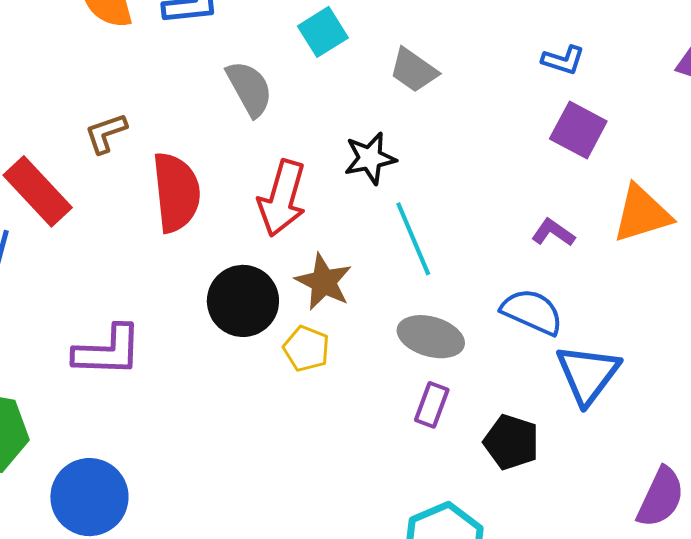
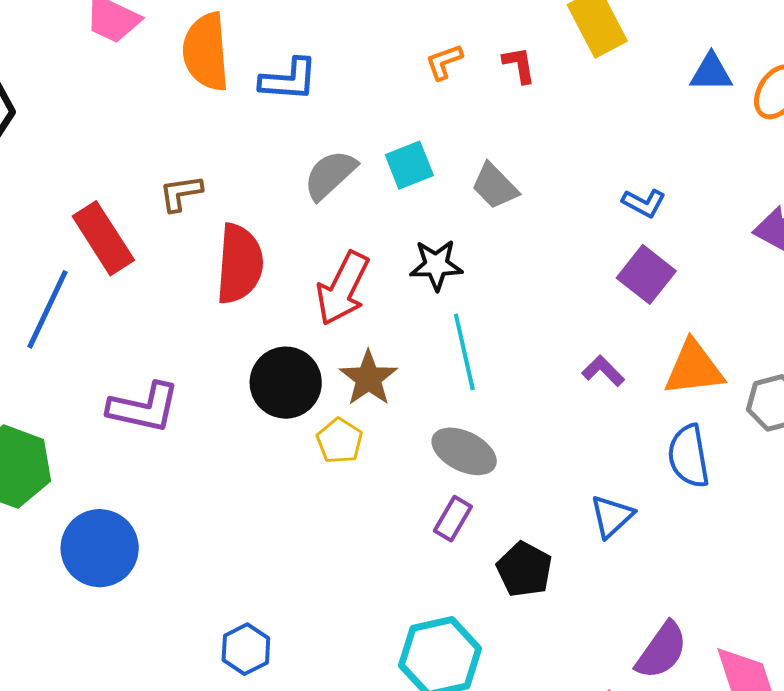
cyan square: (323, 32) -> (409, 165), moved
gray semicircle: (249, 89) -> (330, 175), turned -114
blue semicircle: (532, 312) -> (689, 456), moved, turned -134
blue triangle: (588, 374) -> (612, 516), size x0.7

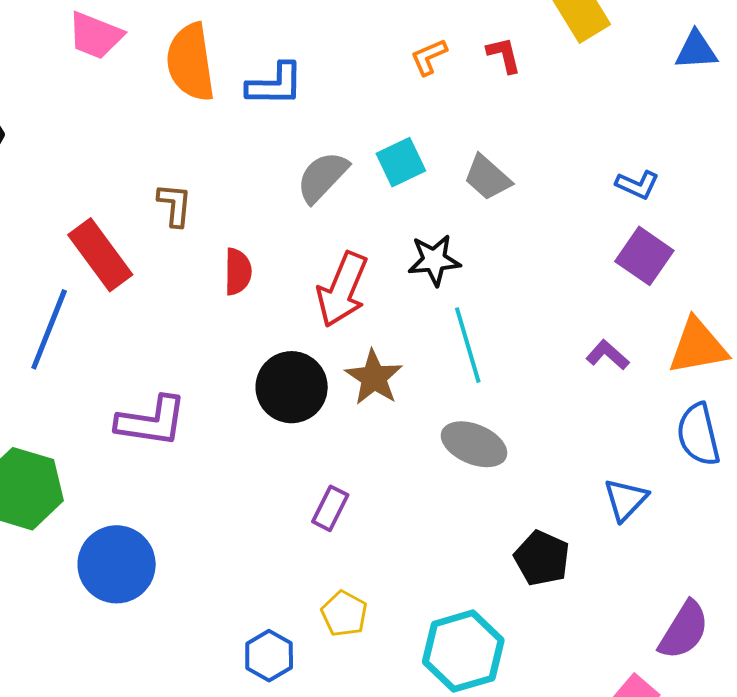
brown L-shape: (181, 193) -> (175, 205), turned 108
red semicircle: (239, 264) -> (238, 272), size x0.6
yellow pentagon: (340, 441) -> (344, 614), moved
purple rectangle: (453, 519) -> (330, 508), moved

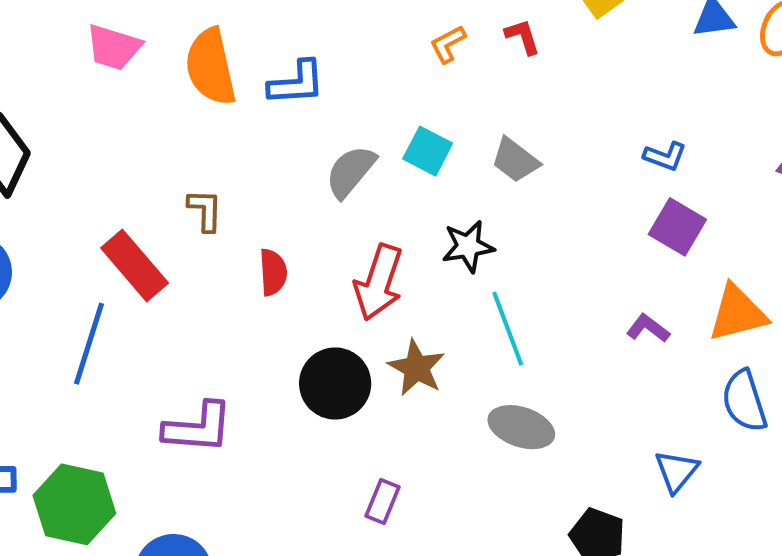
cyan square: (401, 162) -> (428, 151), turned -33

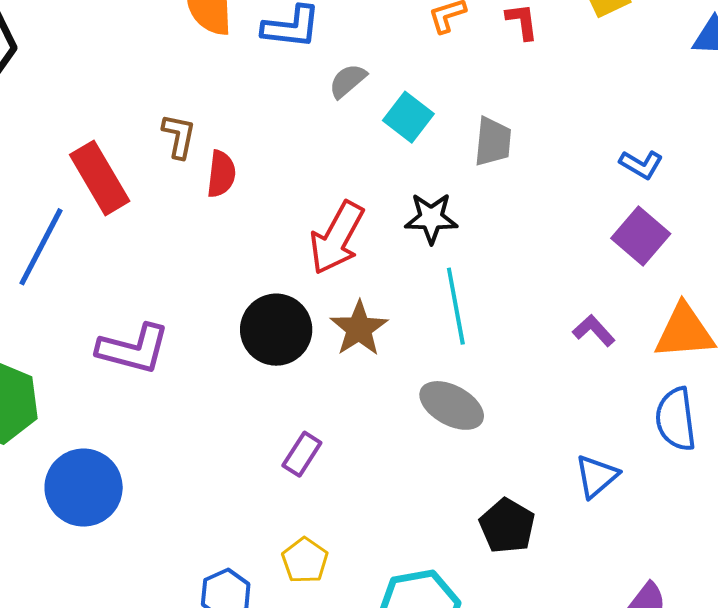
gray trapezoid: (515, 160) -> (493, 142), turned -132
gray semicircle: (351, 172) -> (348, 81), moved, size x0.7
red semicircle: (273, 272) -> (221, 174), moved

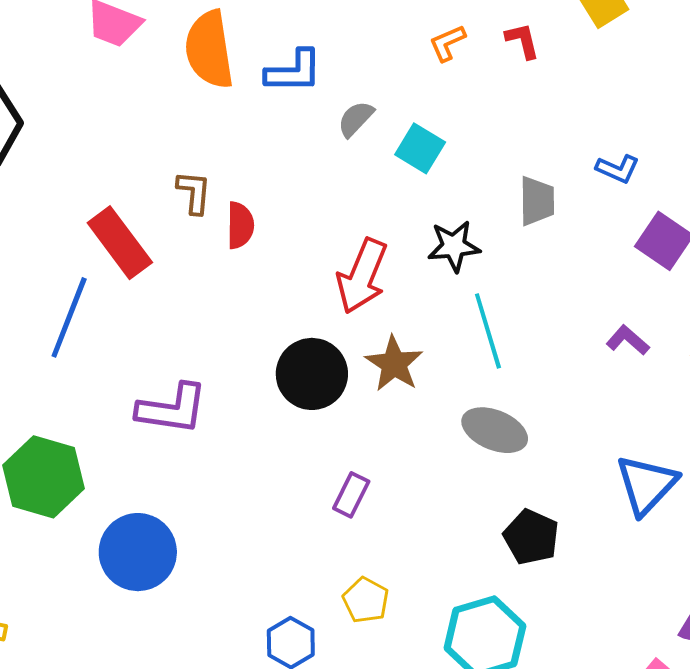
gray trapezoid: (493, 142) -> (537, 201), moved
blue L-shape: (641, 164) -> (618, 169), moved
blue triangle: (597, 476) -> (646, 485), size x1.4
black pentagon: (507, 526) -> (531, 537), moved

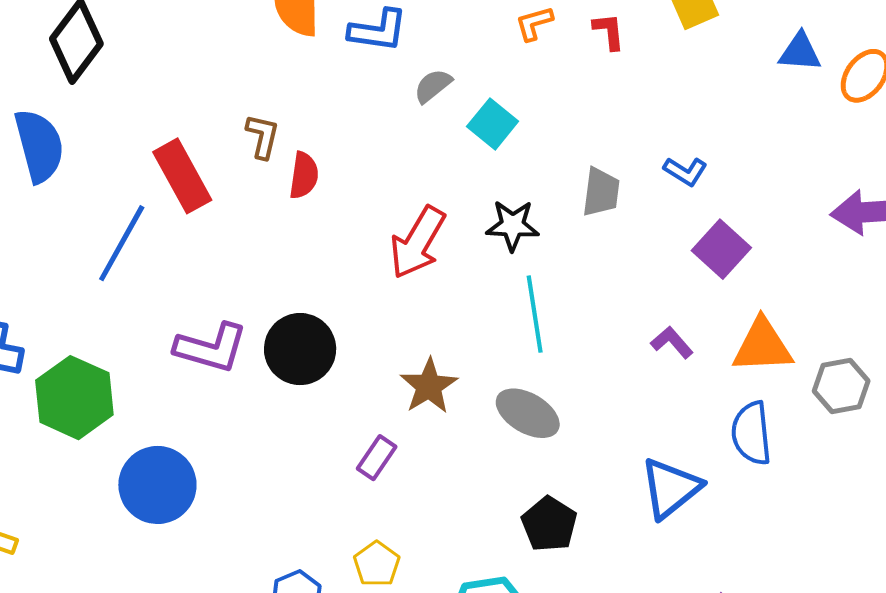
brown star: (394, 364) -> (429, 386), moved
black circle: (312, 374) -> (300, 349), moved

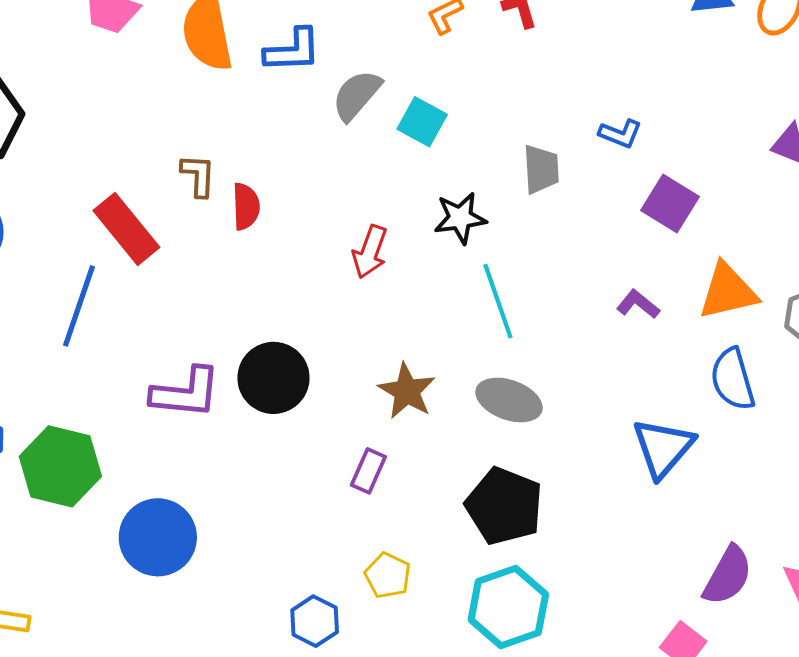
gray semicircle: (433, 86) -> (357, 95), size x1.4
red arrow: (418, 242) -> (370, 252), size x0.7
black pentagon: (549, 524) -> (504, 506), moved, size x1.4

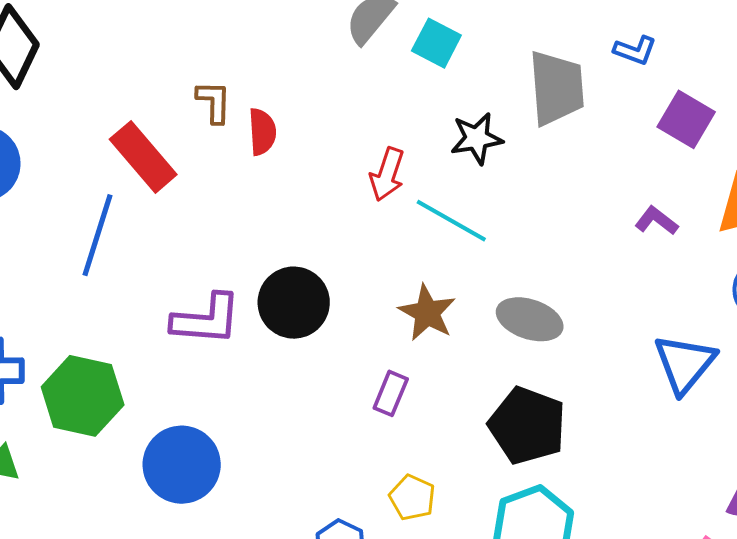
gray trapezoid: (541, 169) -> (557, 88), size x1.5
cyan line: (498, 301) -> (451, 221), moved, turned -40

